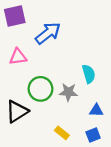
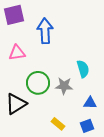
blue arrow: (48, 33) -> (45, 31), turned -55

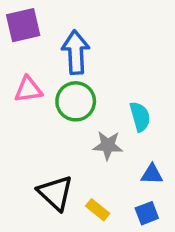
green circle: (38, 83) -> (76, 101), moved
black triangle: (16, 104) -> (55, 193), moved, turned -45

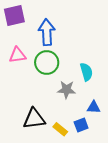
black triangle: (55, 193) -> (34, 119), turned -50
blue square: (147, 213) -> (81, 125), moved

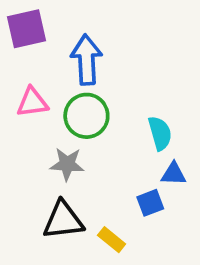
gray star: (67, 90) -> (67, 164), moved
blue triangle: (94, 107) -> (173, 174), moved
blue square: (81, 125) -> (150, 203), moved

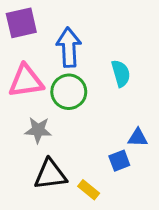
pink triangle: (32, 102) -> (26, 81), size x1.4
cyan semicircle: (160, 133) -> (121, 73), moved
gray star: (67, 164) -> (38, 130), moved

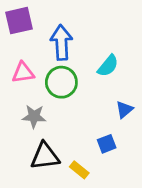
cyan semicircle: (121, 73) -> (108, 66), turned 55
pink triangle: (26, 81) -> (23, 73), size x0.7
blue triangle: (138, 138) -> (124, 110), moved, turned -42

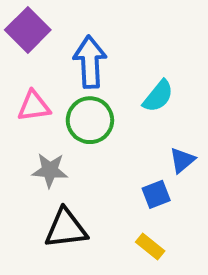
purple square: (19, 21) -> (28, 30), turned -32
blue square: (107, 144) -> (156, 194), moved
yellow rectangle: (79, 170) -> (150, 247), moved

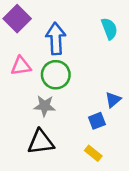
cyan semicircle: (158, 96) -> (109, 29), moved, turned -60
gray star: (50, 170) -> (45, 106), moved

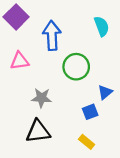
green circle: (56, 75) -> (76, 67), moved

